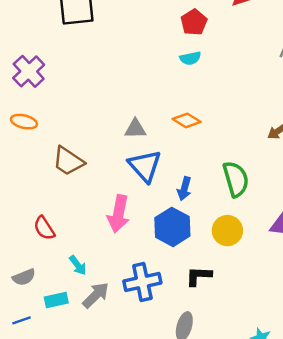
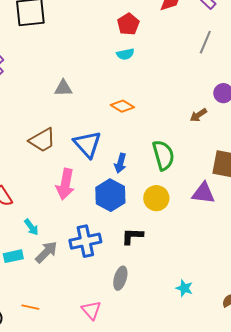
gray triangle: (135, 129) -> (63, 88), moved
brown trapezoid: (68, 161) -> (42, 140), moved, turned -64

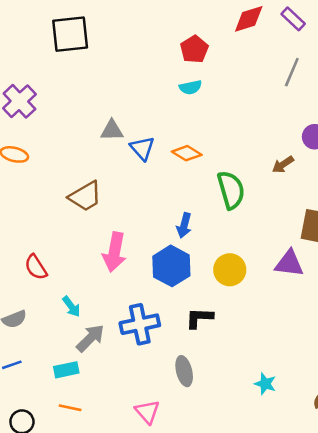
blue triangle: (87, 144) -> (142, 148), moved, size x0.7
green semicircle: (163, 155) -> (231, 190), moved
cyan rectangle: (13, 256) -> (66, 370), moved
gray ellipse: (120, 278) -> (184, 371), turned -30

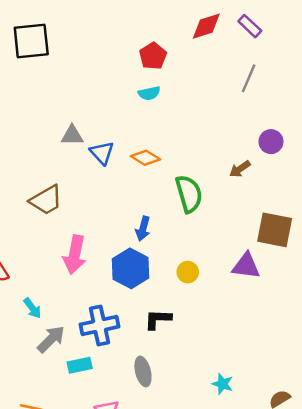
yellow circle: (230, 270) -> (188, 272), size x0.7
cyan rectangle: (66, 370) -> (80, 365), moved

